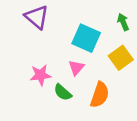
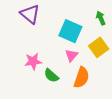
pink triangle: (76, 68) -> (71, 55), moved

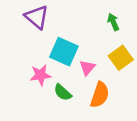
green arrow: (101, 18) -> (113, 22), moved
cyan square: (70, 31) -> (64, 52), moved

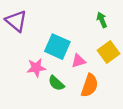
purple triangle: (37, 17) -> (16, 21), moved
pink triangle: (87, 68) -> (78, 61), turned 32

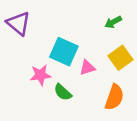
green arrow: (102, 20) -> (113, 22), turned -96
orange semicircle: (90, 85) -> (114, 97), moved

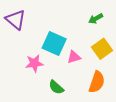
green semicircle: (63, 92) -> (56, 87), moved

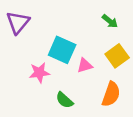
green arrow: (96, 19) -> (110, 21), turned -112
purple triangle: (16, 20) -> (18, 22), turned 30

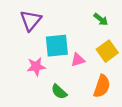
purple triangle: (18, 22) -> (31, 20), moved
cyan square: (62, 50) -> (57, 46), turned -30

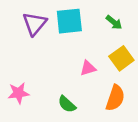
cyan square: (57, 46) -> (69, 21), moved
pink star: (36, 66) -> (18, 93), moved

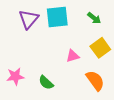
orange semicircle: (115, 98) -> (95, 81), turned -55
green semicircle: (67, 104) -> (46, 83), moved

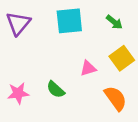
purple triangle: (29, 19) -> (18, 23), moved
green semicircle: (46, 83) -> (56, 89), moved

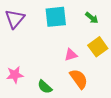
green semicircle: (56, 89) -> (45, 87), moved
orange semicircle: (116, 98) -> (79, 79), moved

